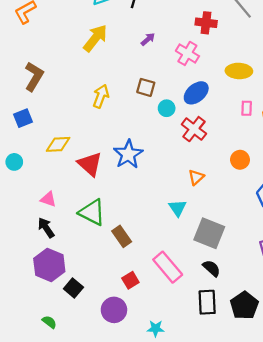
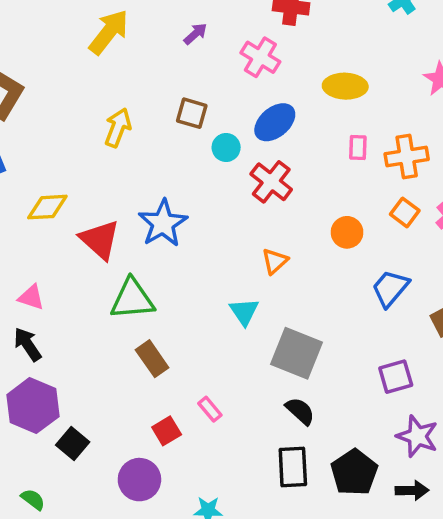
green triangle: (92, 212) -> (132, 299), moved, turned -32
pink rectangle: (168, 267) -> (210, 409), moved, size x0.5

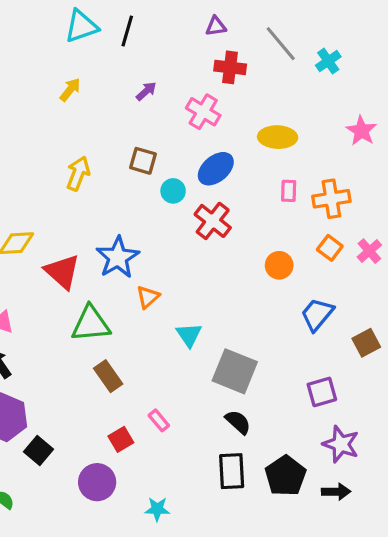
yellow arrow: (109, 32) -> (70, 90), size x0.6
orange triangle: (275, 261) -> (148, 297), moved

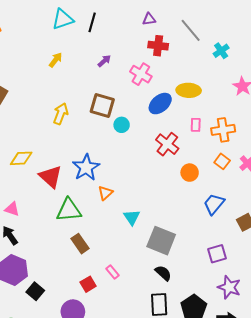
cyan cross: (328, 61) -> (221, 51), moved
brown square: (143, 161) -> (102, 106), size x1.4
blue ellipse: (216, 169) -> (160, 104), moved
red cross: (213, 221) -> (167, 144), moved

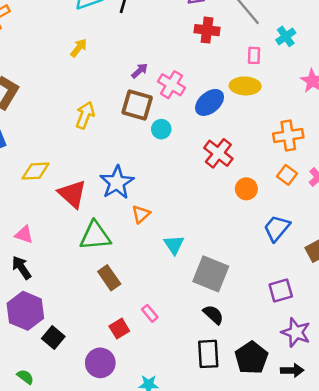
purple arrow: (104, 61) -> (140, 71), moved
pink cross: (141, 74) -> (171, 85), moved
pink rectangle: (196, 125) -> (254, 55), moved

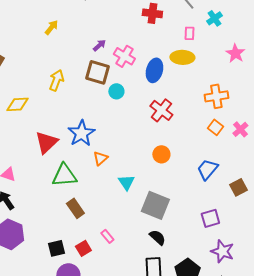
blue ellipse: (210, 102) -> (154, 70), turned -35
yellow diamond: (36, 171) -> (17, 104), moved
orange circle: (246, 189) -> (161, 154), moved
red triangle: (72, 194) -> (46, 142), turned 35
black square: (53, 337) -> (56, 248), moved, turned 36

